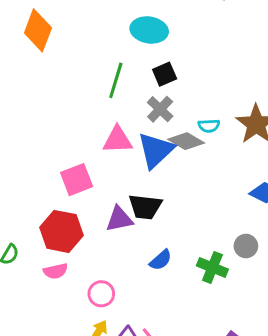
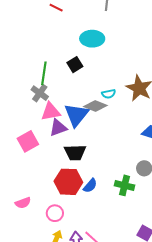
cyan ellipse: (149, 30) -> (92, 39), moved
gray cross: (160, 109) -> (40, 93), moved
purple triangle: (119, 219) -> (58, 128), moved
red hexagon: (61, 231) -> (68, 182), moved

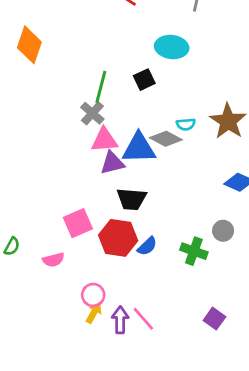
blue triangle: (76, 115) -> (139, 148), turned 44
pink square: (28, 141) -> (78, 223), moved
pink circle: (55, 213) -> (93, 295), moved

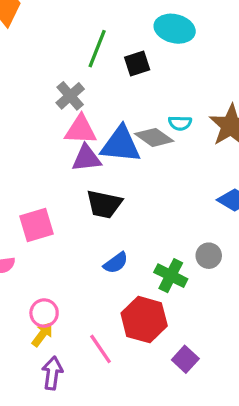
green line: (101, 87) -> (97, 49), moved
red hexagon: (118, 238) -> (144, 320), moved
purple arrow: (120, 320) -> (52, 373), moved

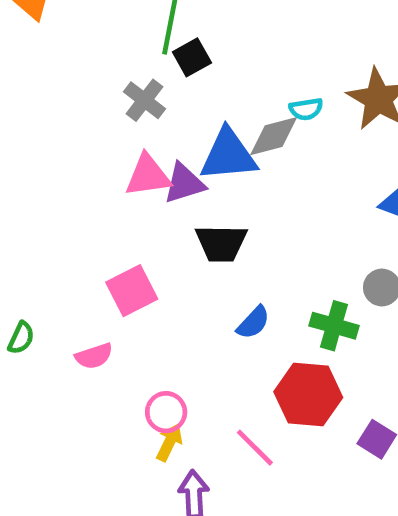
black square: (137, 63) -> (192, 57), moved
pink triangle: (81, 130) -> (148, 176), moved
gray diamond: (154, 137) -> (274, 136), turned -39

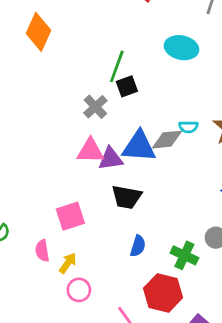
blue semicircle: (253, 322) -> (138, 246), turned -35
pink semicircle: (94, 356) -> (42, 251), turned 90
yellow arrow: (169, 442) -> (68, 263), moved

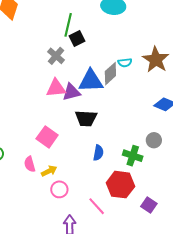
gray diamond: (167, 140) -> (110, 74), turned -30
pink square: (70, 216) -> (47, 137), turned -30
yellow arrow: (68, 263) -> (49, 171), turned 35

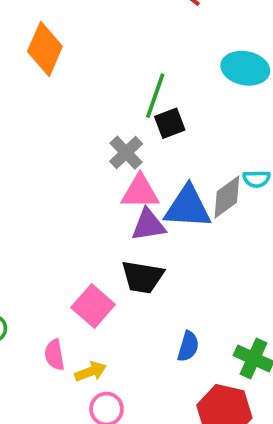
pink triangle: (56, 88) -> (140, 192), moved
black trapezoid: (86, 118) -> (143, 277), moved

